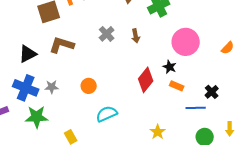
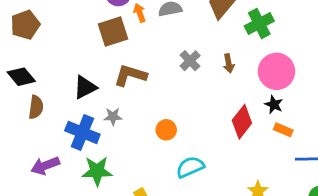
pink circle: (186, 42) -> (276, 71), moved
gray star: (52, 87) -> (113, 117), moved

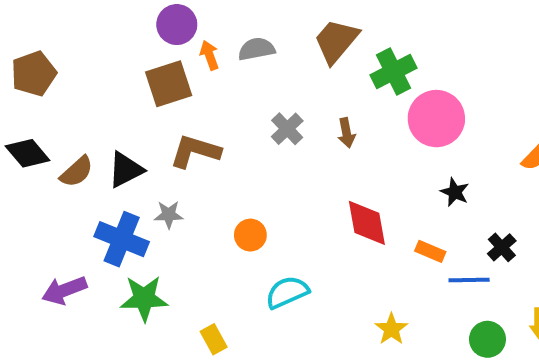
pink circle: (276, 71) -> (436, 119), moved
black star: (274, 105) -> (455, 192), moved
brown semicircle: (36, 107) -> (77, 172), moved, turned 40
red diamond: (242, 122) -> (367, 223), turned -48
orange rectangle: (283, 130) -> (430, 251), moved

